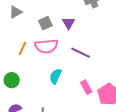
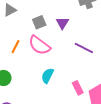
pink semicircle: (46, 46) -> (39, 45), turned 40
purple line: (81, 53) -> (84, 48), moved

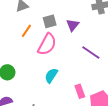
pink semicircle: (39, 45) -> (47, 44), turned -105
orange line: (15, 47) -> (26, 31), moved

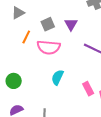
pink semicircle: (47, 44) -> (49, 47), turned 75

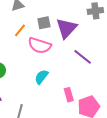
purple triangle: (71, 24) -> (66, 28), size x1.6

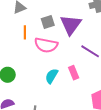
orange line: (20, 30) -> (25, 32), turned -32
pink rectangle: (69, 95) -> (74, 73), moved

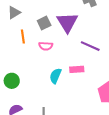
pink semicircle: (46, 45) -> (46, 46), size x0.6
pink rectangle: (74, 73) -> (77, 69), turned -64

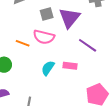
orange line: (23, 36) -> (23, 43), moved, turned -72
pink semicircle: (46, 46) -> (44, 37), size x1.5

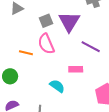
pink semicircle: (44, 37) -> (46, 44), turned 60
cyan semicircle: (48, 68) -> (57, 86), moved, turned 98

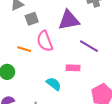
gray square: (46, 21) -> (32, 19), moved
purple triangle: (69, 22) -> (69, 20), turned 45

